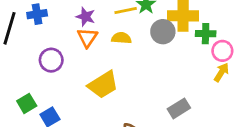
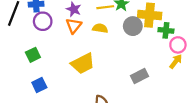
purple circle: (51, 60) -> (43, 21), moved
green square: (27, 103) -> (33, 55), moved
gray rectangle: (179, 108) -> (140, 76), moved

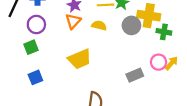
purple circle: (43, 21) -> (36, 25), moved
pink circle: (178, 45) -> (159, 62), moved

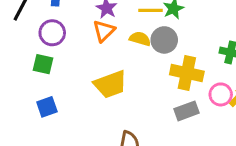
yellow cross: (149, 16) -> (187, 73), moved
gray circle: (131, 25) -> (164, 40), moved
green square: (31, 47) -> (43, 64), turned 32

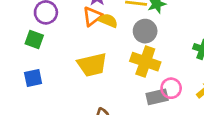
yellow semicircle: (140, 39) -> (108, 20), moved
yellow cross: (187, 73) -> (145, 62), moved
pink circle: (221, 94) -> (171, 88), moved

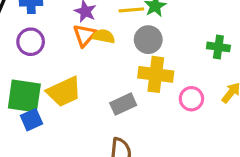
green square: (34, 39) -> (24, 96), moved, size x1.6
yellow trapezoid: (92, 65) -> (64, 92), moved
gray rectangle: (157, 97) -> (123, 104), moved

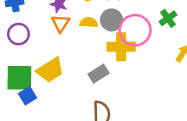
yellow semicircle: (104, 36) -> (89, 22), moved
green cross: (218, 47) -> (168, 18), turned -36
pink circle: (191, 99) -> (135, 30), moved, size x1.6

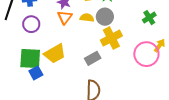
pink circle: (135, 30) -> (146, 54), moved
yellow cross: (121, 47) -> (111, 38), turned -30

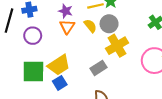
yellow semicircle: (87, 18) -> (90, 26), turned 48
blue square: (36, 73) -> (60, 83), moved

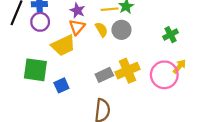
purple circle: (33, 36) -> (40, 22), moved
yellow cross: (117, 46) -> (127, 71), moved
yellow trapezoid: (59, 65) -> (63, 45), moved

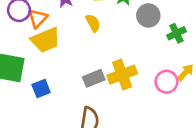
orange triangle: (77, 27) -> (38, 18), moved
gray circle: (121, 30) -> (148, 15), moved
pink circle: (164, 75) -> (167, 82), size x0.7

